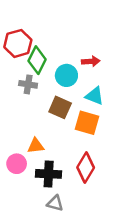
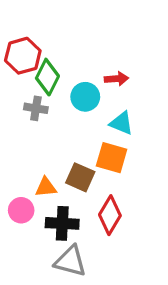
brown square: (60, 107) -> (80, 177), moved
gray triangle: (55, 203) -> (70, 261), size x1.5

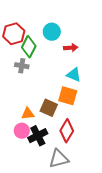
cyan circle: (85, 97) -> (52, 32), moved
pink circle: (21, 210) -> (22, 131), moved
black cross: (62, 223) -> (38, 136), turned -30
gray triangle: (70, 261) -> (59, 159), moved, turned -30

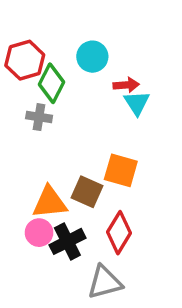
cyan triangle: (74, 75) -> (137, 103), moved, turned 35
orange triangle: (28, 114) -> (50, 202), size x1.5

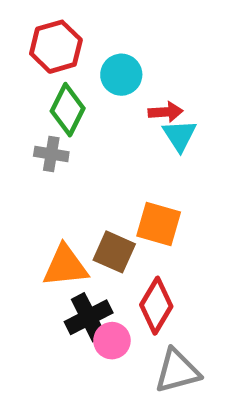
red hexagon: (25, 60) -> (56, 47), moved
pink circle: (39, 233) -> (112, 341), moved
gray triangle: (105, 282) -> (177, 371), moved

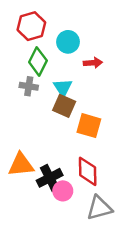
cyan triangle: (180, 135) -> (63, 88), moved
brown square: (114, 252) -> (64, 106), moved
orange triangle: (65, 266) -> (21, 165), moved
red diamond: (156, 306) -> (88, 171), turned -32

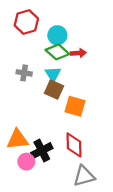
green diamond: (38, 61) -> (57, 52), moved, turned -75
pink circle: (63, 191) -> (26, 162), moved

